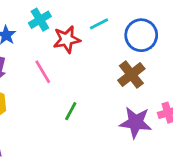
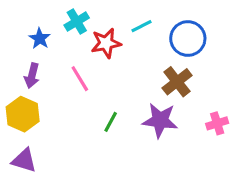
purple star: (136, 122) -> (160, 120), moved

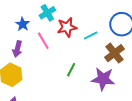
cyan line: (142, 26) -> (91, 36), moved
pink line: (80, 79) -> (43, 41), moved
green line: (111, 122) -> (71, 70), moved

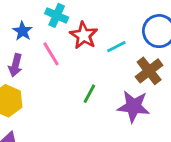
cyan cross: (47, 13) -> (57, 15), turned -35
red star: (67, 27) -> (84, 35), turned -30

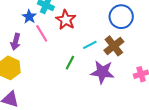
blue star: (23, 31) -> (29, 17), moved
cyan line: (116, 47) -> (90, 45), moved

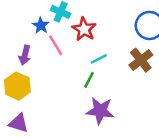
cyan line: (90, 45) -> (99, 59), moved
purple star: (102, 72) -> (100, 111), moved

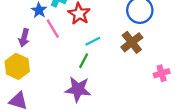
purple star: (100, 111) -> (78, 89), moved

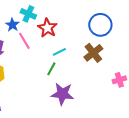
purple star: (78, 89) -> (62, 94), moved

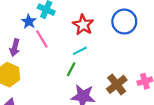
red star: (47, 28) -> (83, 25), moved
brown cross: (93, 53) -> (117, 84), moved

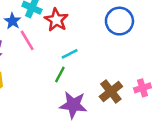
red star: (83, 25) -> (56, 20), moved

